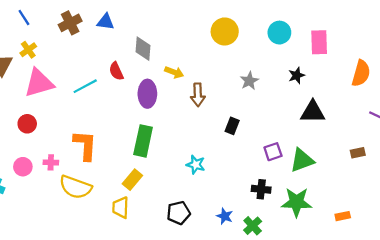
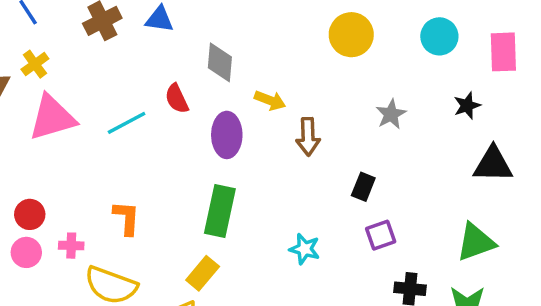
red circle: (27, 124) -> (30, 214), moved
orange L-shape: (85, 145) -> (127, 218), size x0.7
purple square: (273, 152) -> (381, 235), moved

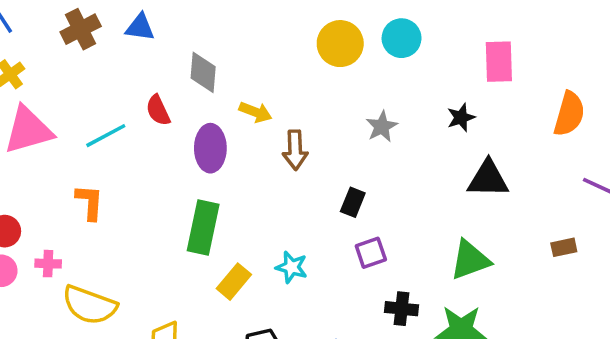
cyan circle: (439, 36) -> (402, 38), moved
orange L-shape: (127, 218) -> (90, 202), moved
yellow rectangle: (203, 273) -> (234, 282), moved

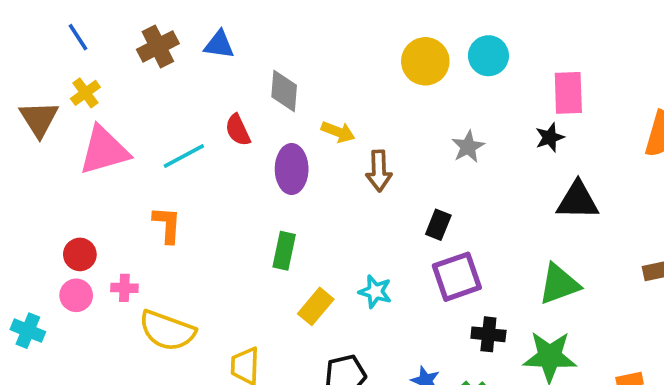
pink rectangle: (499, 62) -> (568, 93), moved
green rectangle: (203, 227) -> (284, 251), size x0.7
purple square: (371, 253) -> (457, 277), size x1.5

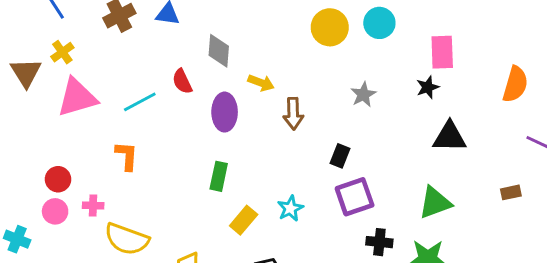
cyan star: (375, 292) -> (290, 208), turned 30

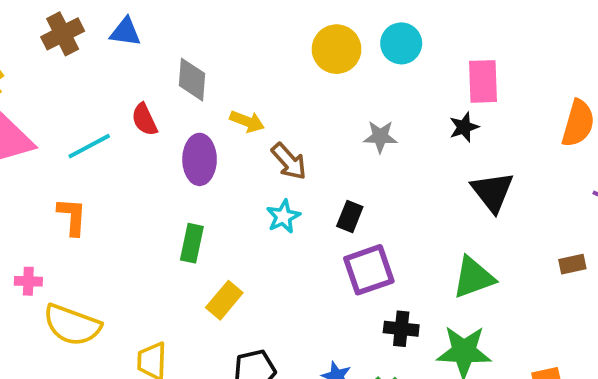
gray star: (363, 95) -> (380, 137), turned 30
brown arrow: (293, 114) -> (289, 161), turned -40
black triangle: (450, 137) -> (493, 192), turned 51
cyan star: (290, 208) -> (283, 217), moved

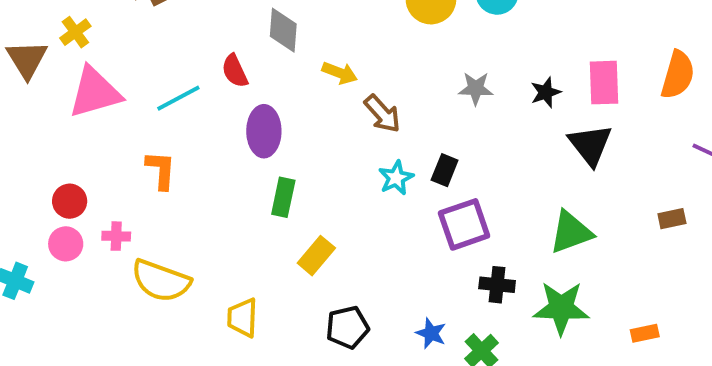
pink rectangle: (483, 81) -> (604, 83), moved
black star: (464, 127) -> (546, 92), moved
purple ellipse: (200, 159) -> (264, 131), moved
cyan star: (283, 217) -> (396, 178), moved

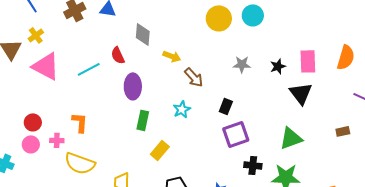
pink triangle: (95, 92) -> (46, 66), turned 44
orange L-shape: (161, 170) -> (80, 122), moved
cyan star: (396, 178) -> (182, 109), moved

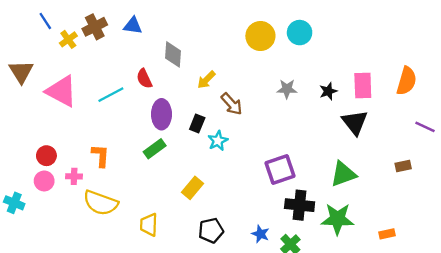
yellow cross: (36, 35) -> (68, 39), moved
yellow arrow: (172, 56) -> (206, 80), turned 114
black rectangle: (226, 106) -> (197, 123), moved
green rectangle: (143, 120) -> (155, 149), moved, turned 42
black cross: (253, 165) -> (300, 205), size x1.4

